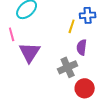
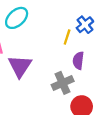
blue cross: (88, 15) -> (85, 25), turned -35

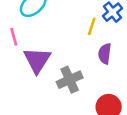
gray cross: (63, 83) -> (70, 80), moved

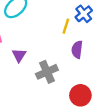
purple triangle: (37, 60) -> (19, 55), size x0.6

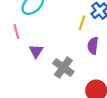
gray cross: (47, 72) -> (63, 68), turned -30

